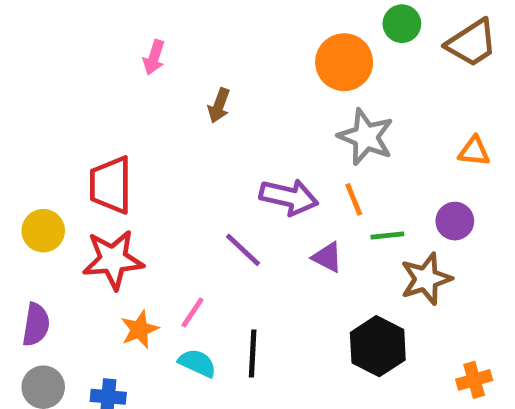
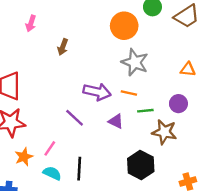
orange line: (354, 199) -> (129, 93), turned -56
brown star: (426, 279) -> (164, 132), turned 30

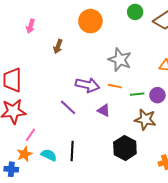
orange circle: (124, 26) -> (90, 21), moved
green line: (145, 111) -> (137, 94), moved
pink line: (50, 148) -> (31, 135), moved
orange star: (24, 157) -> (24, 154), moved

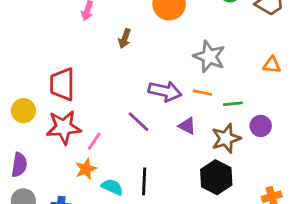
purple circle: (157, 95) -> (261, 126), moved
brown star: (145, 120) -> (226, 138), moved, turned -30
pink line: (31, 135) -> (94, 141), moved
orange star: (24, 154) -> (86, 169), moved

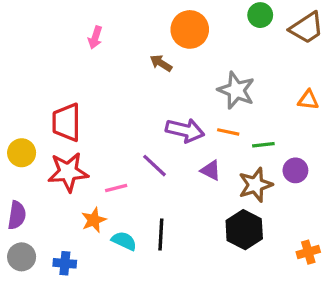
brown arrow: (125, 38) -> (161, 63), moved, turned 102
pink line: (94, 141) -> (116, 188), moved, turned 42

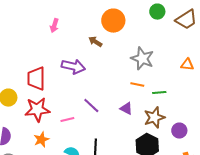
purple arrow: (185, 130) -> (73, 67), moved
purple circle: (295, 170) -> (179, 131), moved
orange star: (94, 220) -> (41, 140), moved

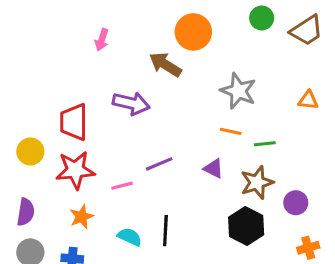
brown arrow: (95, 42) -> (165, 65), size x1.5
purple line: (91, 106) -> (159, 164), turned -66

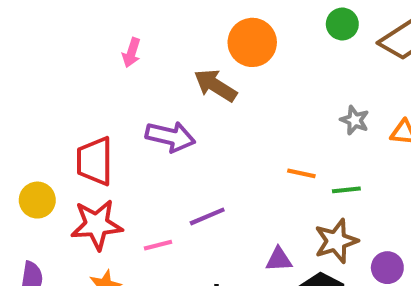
gray star: (238, 91) -> (355, 120), moved, size x0.6
purple triangle: (214, 169) -> (279, 259), moved, turned -30

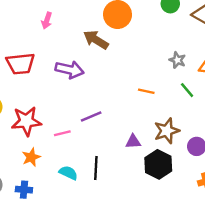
red trapezoid: (95, 161) -> (20, 64), moved, turned -96
green line: (346, 190) -> (187, 90), moved, turned 56

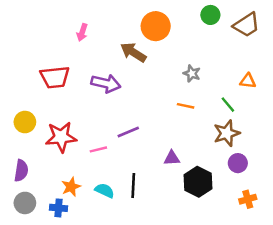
gray star: (177, 60) -> (192, 73), moved
brown star: (167, 131) -> (227, 133), moved
orange star: (31, 157) -> (71, 187), moved

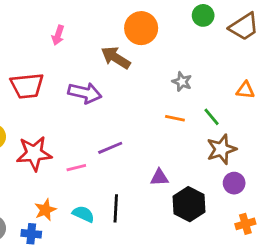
green line: (228, 105) -> (212, 117), moved

